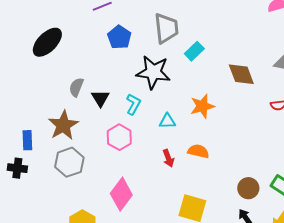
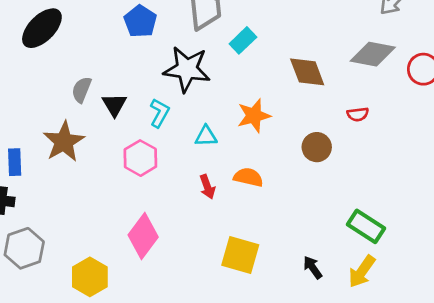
gray hexagon: (69, 162) -> (24, 248), moved
brown circle: (248, 188) -> (317, 147), moved

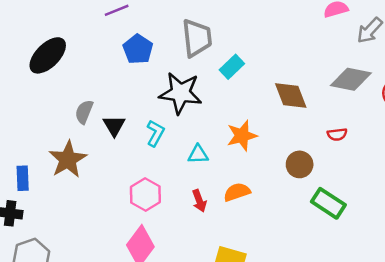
pink hexagon: (140, 158) -> (145, 195), moved
orange semicircle: (248, 177) -> (237, 192), turned -32
green rectangle: (366, 226) -> (328, 203), moved

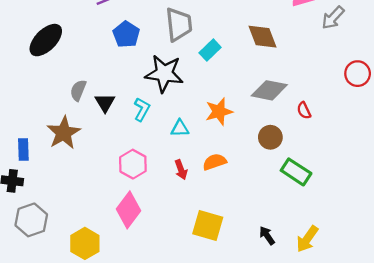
gray diamond: (351, 79) -> (269, 90), moved
brown diamond: (291, 96) -> (263, 37), moved
red semicircle: (337, 134) -> (304, 110), turned 72

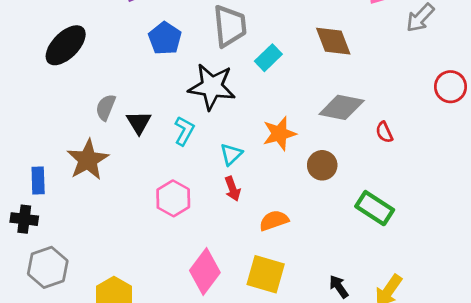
cyan triangle: (180, 128) -> (231, 154), turned -42
brown circle: (270, 137) -> (322, 165), moved
orange semicircle: (214, 162) -> (274, 220), moved
red arrow: (181, 170) -> (233, 189), moved
pink diamond: (128, 210) -> (205, 272), moved

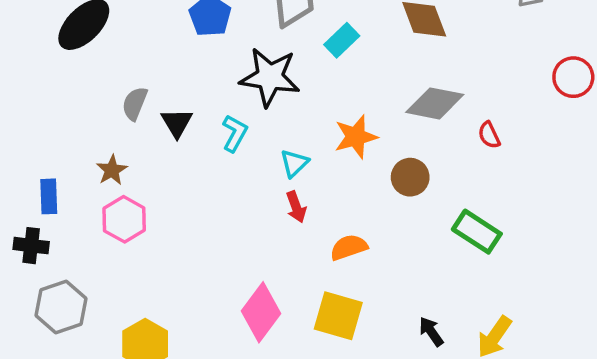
brown star: (88, 160) -> (112, 170), size x0.6
pink hexagon: (173, 198) -> (124, 219), moved

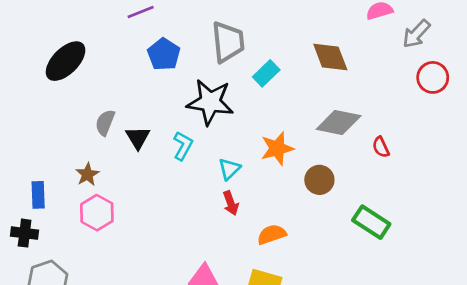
red circle: (573, 77) -> (433, 77), moved

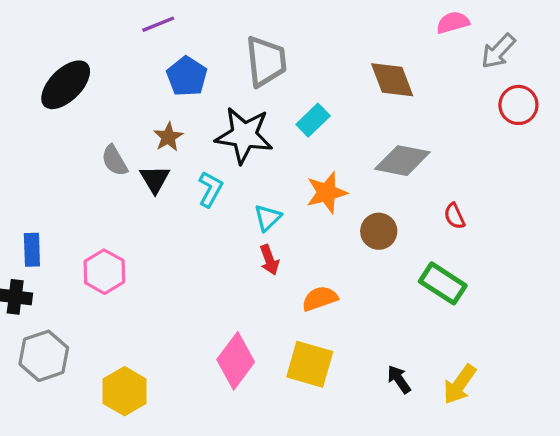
cyan rectangle: (266, 73) -> (313, 120), moved
gray semicircle: (105, 123) -> (114, 161), turned -52
red semicircle: (381, 147) -> (454, 216), moved
brown star: (87, 174) -> (168, 137), moved

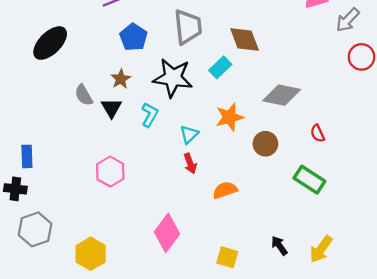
brown diamond: (392, 80) -> (245, 40), moved
pink hexagon: (104, 272) -> (110, 172), moved
yellow square: (310, 364) -> (227, 257), moved, size x0.7

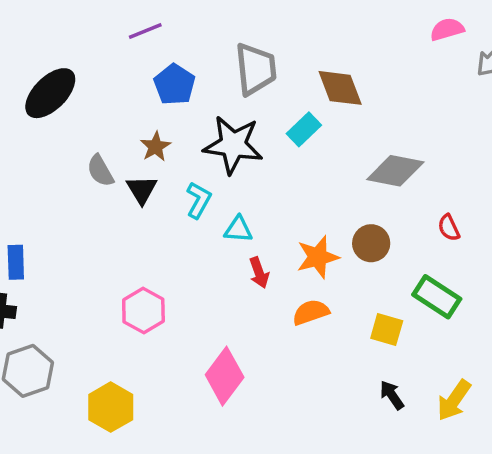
orange star: (230, 117) -> (318, 257), moved
cyan triangle: (189, 134) -> (238, 229), moved, turned 48
pink hexagon: (110, 172) -> (143, 311), moved
yellow square: (227, 257) -> (387, 329), moved

